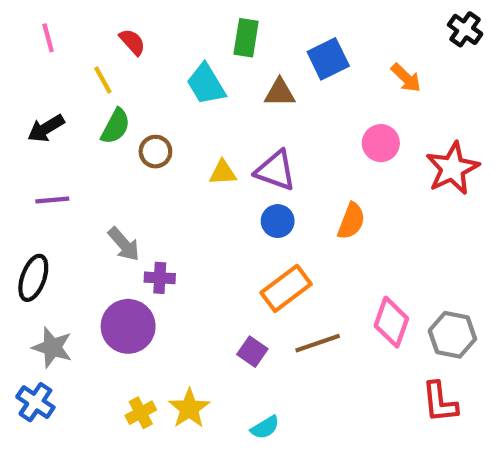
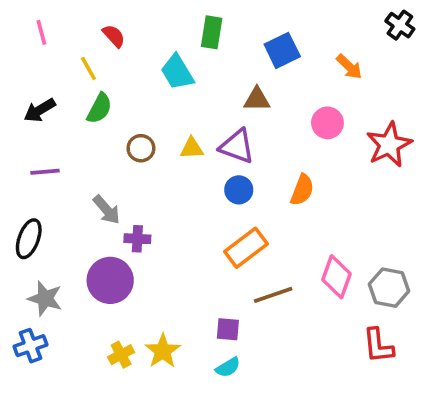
brown triangle: (280, 93) -> (257, 99), moved
brown circle: (155, 152) -> (141, 148), moved
purple square: (252, 352) -> (228, 329), moved, turned -30
blue cross: (35, 402) -> (31, 346), turned 36

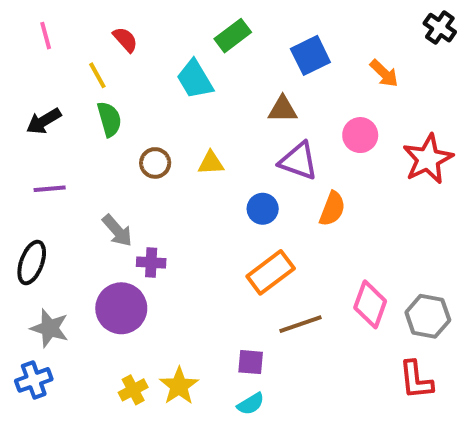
green rectangle: (212, 32) -> (233, 36), turned 44
green semicircle: (99, 108) -> (109, 119), turned -44
purple triangle: (237, 146) -> (298, 161), moved

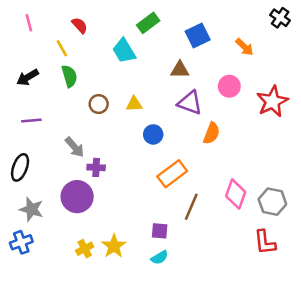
blue circle: (263, 209) -> (153, 134), moved
brown line: (300, 324) -> (191, 207), turned -48

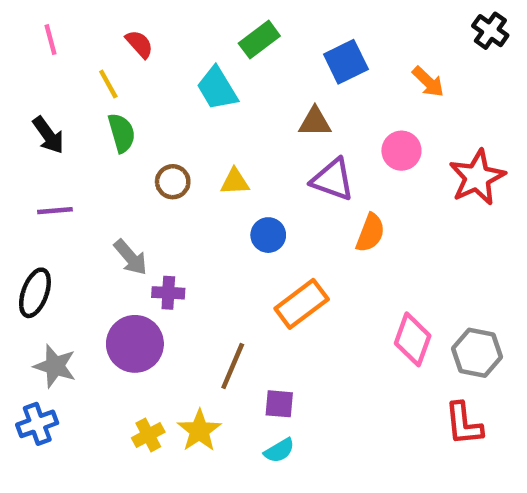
black arrow: (28, 77) -> (48, 135), turned -95
brown line: (191, 207) -> (233, 366), moved

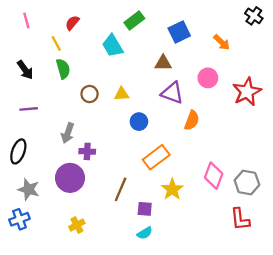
red semicircle: (139, 44) -> (72, 23), turned -98
gray arrow: (130, 257) -> (68, 133), turned 60
yellow star: (199, 431) -> (172, 189), moved

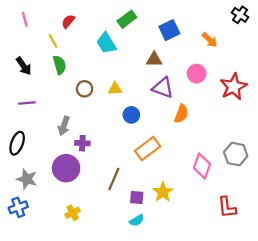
gray hexagon: (247, 182) -> (236, 154), moved
yellow star: (172, 189) -> (163, 192), moved

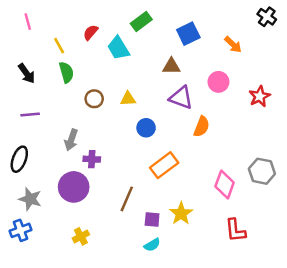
red semicircle: (68, 21) -> (91, 32), moved
red star: (234, 87) -> (260, 96), size x0.7
red L-shape: (227, 207) -> (235, 230), moved

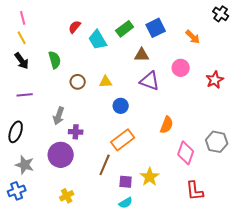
green rectangle: (141, 22) -> (125, 29), moved
yellow line: (59, 46) -> (22, 38), moved
orange semicircle: (202, 127) -> (167, 125), moved
orange rectangle: (164, 165) -> (123, 140), moved

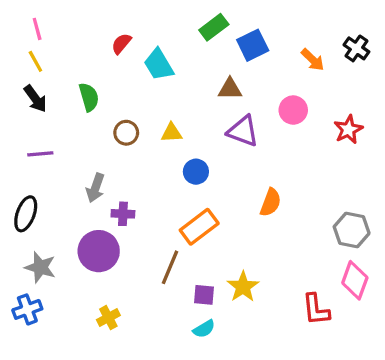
black cross: (221, 14) -> (356, 48), moved
green rectangle: (125, 29) -> (214, 27), moved
pink diamond: (186, 153) -> (355, 280), moved

